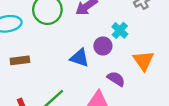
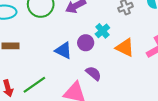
orange triangle: (143, 61) -> (125, 48), moved, turned -36

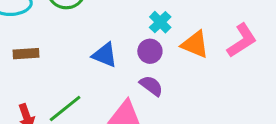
purple circle: (86, 43) -> (150, 51), moved

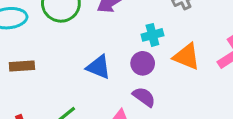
cyan cross: (160, 22) -> (152, 35), turned 30

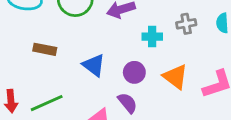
cyan cross: (152, 35) -> (152, 37), moved
brown rectangle: (22, 66) -> (45, 49), moved

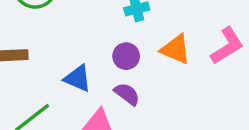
blue triangle: (94, 65) -> (78, 78), moved

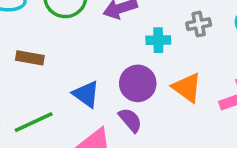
purple circle: (126, 56) -> (138, 83), size x1.4

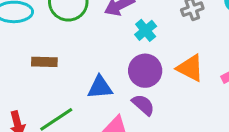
cyan cross: (158, 40) -> (146, 30), moved, turned -30
blue triangle: (86, 94) -> (100, 87), turned -32

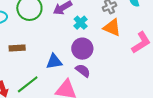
orange triangle: (190, 68) -> (112, 27), moved

